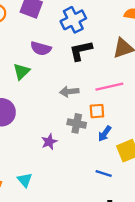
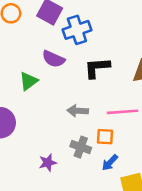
blue cross: (73, 20) -> (77, 30), moved

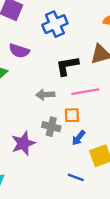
blue cross: (77, 30) -> (55, 24), moved
black L-shape: (97, 68) -> (67, 66), moved
purple star: (48, 163) -> (23, 143), size x1.5

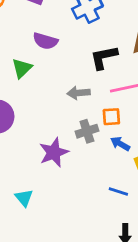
gray cross: (51, 127) -> (87, 131), turned -30
blue arrow: (79, 138) -> (120, 144), turned 84

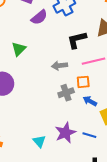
purple semicircle: (45, 41) -> (39, 17), moved, turned -54
purple star: (54, 152) -> (65, 133), moved
cyan triangle: (24, 198) -> (39, 141), moved

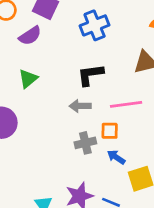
purple semicircle: (39, 17) -> (30, 36), moved
black L-shape: (77, 40) -> (90, 75), moved

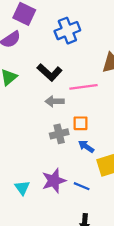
black L-shape: (90, 75) -> (50, 72), moved, turned -130
pink line: (126, 104) -> (83, 87), moved

